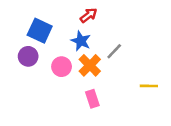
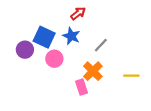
blue square: (40, 31) -> (44, 37), moved
orange cross: (90, 65) -> (93, 71), moved

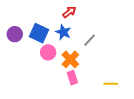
purple circle: (25, 50) -> (15, 34), moved
orange cross: (93, 71) -> (70, 59), moved
yellow line: (131, 76) -> (111, 84), moved

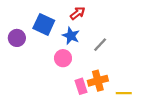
blue square: (39, 33) -> (44, 24), moved
pink circle: (48, 52) -> (63, 58), moved
orange cross: (70, 59) -> (98, 81), moved, turned 30

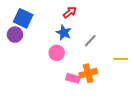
blue square: (44, 24) -> (23, 18), moved
pink rectangle: (81, 86) -> (73, 78), turned -56
yellow line: (124, 93) -> (121, 59), moved

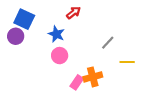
blue star: (64, 33) -> (56, 34), moved
gray line: (90, 41) -> (108, 43), moved
pink rectangle: (73, 78) -> (77, 82), turned -72

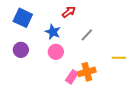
purple circle: (16, 36) -> (21, 50), moved
gray line: (108, 43) -> (87, 35), moved

